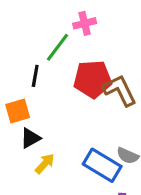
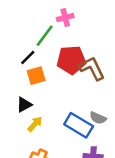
black line: (35, 76) -> (28, 57), turned 35
orange square: (18, 111) -> (36, 76), moved

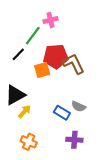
orange square: (36, 76) -> (42, 70), moved
black triangle: (24, 105) -> (15, 95), size x1.5
blue rectangle: (79, 125) -> (62, 113), size x0.7

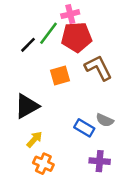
black line: (18, 54) -> (28, 45), moved
red pentagon: (56, 56) -> (77, 37), moved
yellow arrow: (24, 112) -> (34, 139), moved

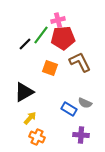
orange square: (60, 75) -> (50, 68), turned 35

